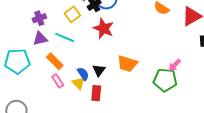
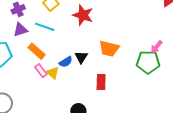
blue semicircle: (83, 74) -> (66, 62), turned 96
yellow triangle: (79, 83) -> (53, 73), moved
red rectangle: (96, 93) -> (101, 82), moved

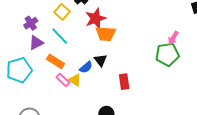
red star: (83, 15) -> (96, 18), turned -30
cyan line: (45, 27) -> (60, 36), turned 36
orange trapezoid: (109, 49) -> (106, 34), moved

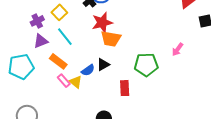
yellow square: (62, 12) -> (59, 12), moved
green pentagon: (167, 54) -> (146, 65), moved
black triangle: (101, 60) -> (103, 65), turned 32

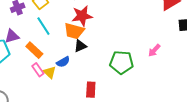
orange trapezoid: (111, 39) -> (74, 31), moved
purple triangle: (41, 41) -> (12, 36), moved
black triangle: (103, 65) -> (80, 46), moved
red rectangle: (125, 88) -> (91, 90), moved

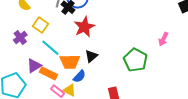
orange trapezoid: (74, 31) -> (70, 62), moved
purple triangle: (12, 36) -> (34, 66), moved
green pentagon: (121, 62) -> (135, 60), turned -30

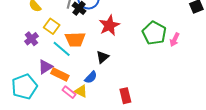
red star: (84, 27) -> (109, 25), moved
green pentagon: (135, 60) -> (154, 33), moved
orange trapezoid: (70, 62) -> (75, 39), moved

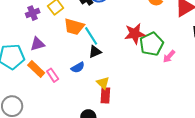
red star: (109, 25) -> (135, 34), moved
cyan line: (62, 49) -> (91, 36), moved
orange rectangle: (60, 74) -> (36, 69), moved
yellow triangle: (81, 91) -> (103, 83), moved

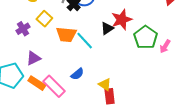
red star: (135, 34) -> (122, 20), moved
black triangle: (95, 52) -> (107, 28), moved
pink rectangle: (53, 75) -> (54, 86), size x1.6

